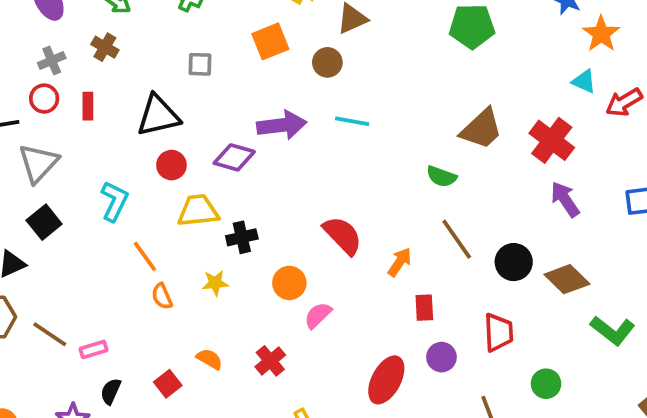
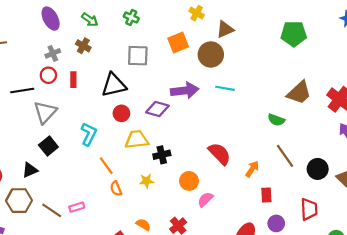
brown circle: (327, 62) -> (211, 54), size x1.5
gray square: (200, 64) -> (138, 56), size x1.5
pink rectangle: (94, 349) -> (77, 207), moved

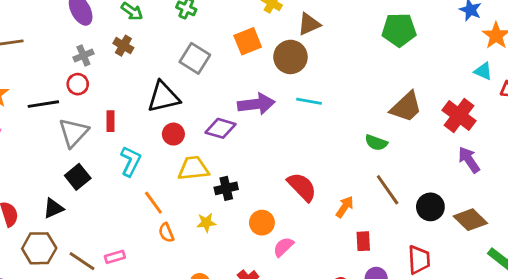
gray square: (138, 56) -> (195, 58), turned 30
red rectangle: (73, 80) -> (111, 121), moved

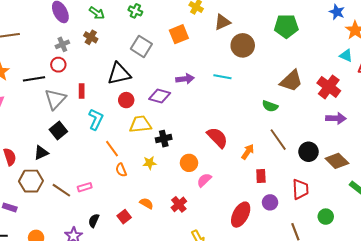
brown circle: (290, 57) -> (243, 45), moved
purple arrow: (256, 104) -> (185, 79), size x0.7
purple arrow: (469, 160) -> (336, 118), turned 126

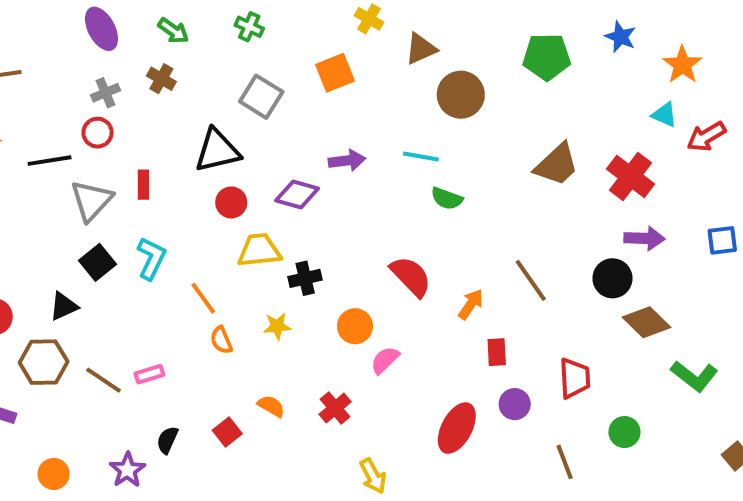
blue star: (337, 12) -> (620, 37), moved
green semicircle: (270, 106) -> (447, 198), moved
cyan L-shape: (96, 119) -> (151, 258), moved
black circle: (309, 152) -> (612, 278), moved

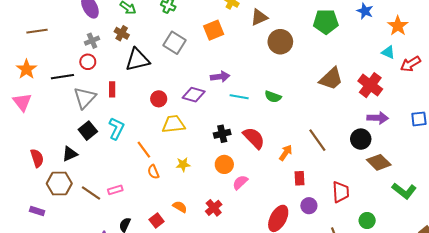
black triangle: (217, 151) -> (138, 60), moved
cyan line: (421, 157) -> (239, 97), moved
black cross: (305, 278) -> (222, 134), moved

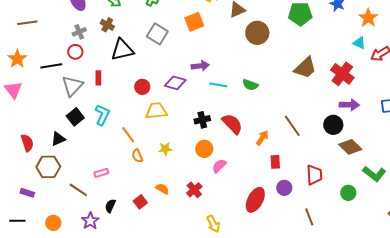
brown line: (91, 193) -> (78, 190), moved
green circle: (367, 221) -> (348, 193), moved

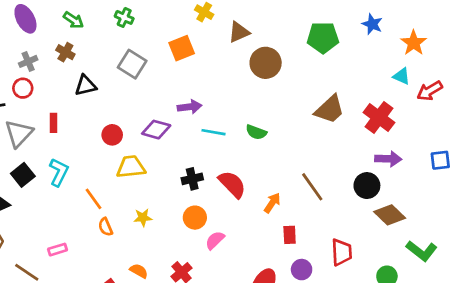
black triangle: (122, 50) -> (85, 85), size x0.7

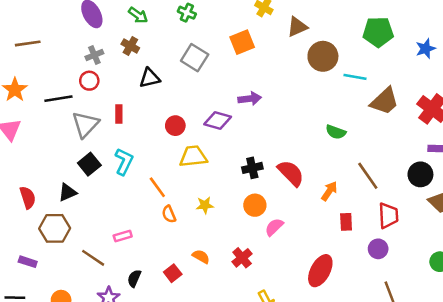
blue star: (372, 24) -> (426, 49), moved, turned 30
cyan line: (214, 132) -> (355, 77), moved
green semicircle: (256, 132) -> (336, 132), moved
red trapezoid: (342, 252) -> (388, 215), moved
purple circle: (302, 270) -> (378, 249), moved

